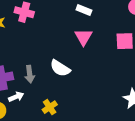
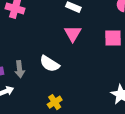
yellow cross: (50, 107) -> (55, 102), moved

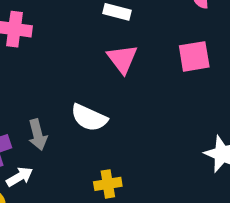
yellow cross: (55, 102) -> (108, 184), turned 32

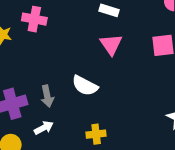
white arrow: (20, 177) -> (44, 128), moved

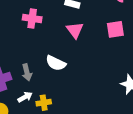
pink cross: (34, 19) -> (32, 18), moved
yellow cross: (96, 134) -> (44, 103), moved

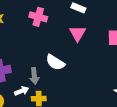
gray arrow: (27, 72) -> (34, 76), moved

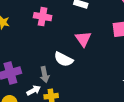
pink triangle: (78, 33) -> (83, 39), moved

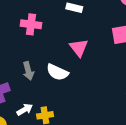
gray arrow: (45, 75) -> (28, 71), moved

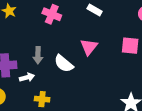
white arrow: (25, 110) -> (27, 77), moved

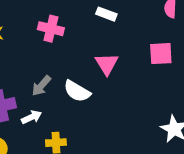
gray arrow: (38, 55) -> (41, 86), turned 49

